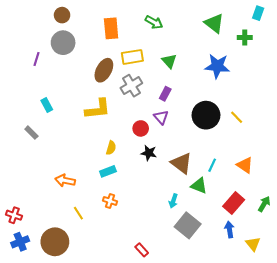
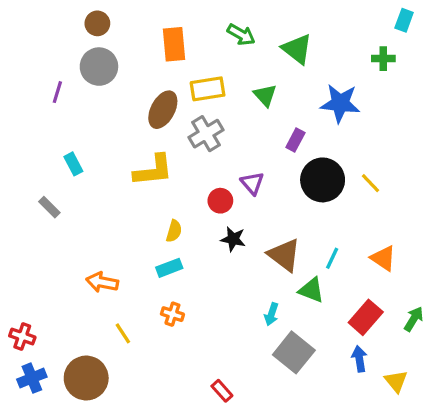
green triangle: (214, 23) -> (297, 49), moved
purple rectangle: (165, 94) -> (295, 140), moved

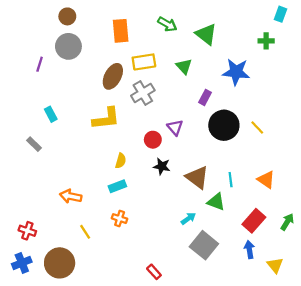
cyan line: (332, 258) -> (231, 180), turned -32
cyan arrow: (271, 314) -> (188, 219), turned -144
red cross: (22, 336) -> (27, 231), moved

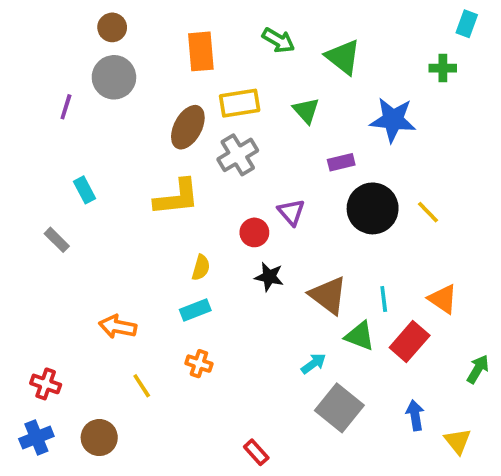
purple rectangle: (205, 97) -> (341, 162), turned 48
red rectangle: (254, 221) -> (410, 341), moved
brown circle: (60, 263) -> (99, 438), size x0.7

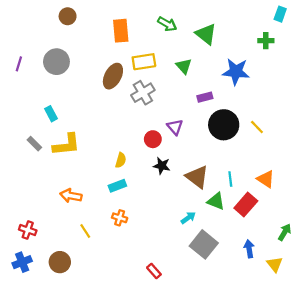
gray circle: (114, 77) -> (56, 62), moved
purple line: (66, 107) -> (19, 64), moved
yellow L-shape: (177, 197) -> (66, 145), moved
green arrow: (478, 369) -> (285, 232), moved

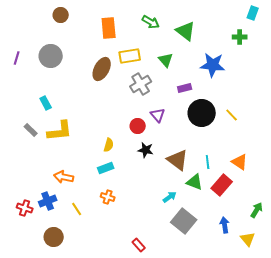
gray cross: (143, 93) -> (141, 84), moved
blue cross: (22, 262) -> (48, 201), moved

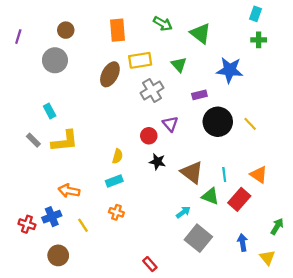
cyan rectangle: (253, 13) -> (255, 14), moved
brown circle: (61, 15) -> (66, 30), moved
purple line: (17, 58) -> (18, 37), moved

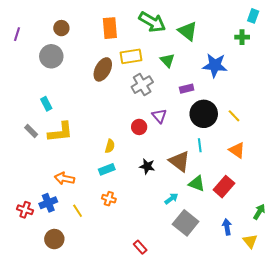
cyan rectangle: (255, 14) -> (253, 16), moved
green arrow: (163, 24) -> (152, 22), size x1.5
black star: (157, 162) -> (147, 166), moved
cyan line: (224, 175) -> (200, 145), moved
orange triangle: (259, 175) -> (237, 150), moved

